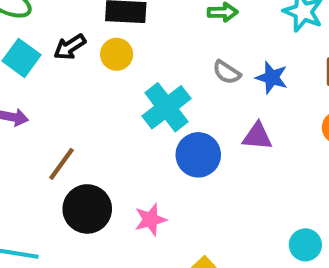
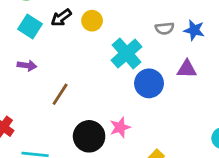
gray semicircle: (227, 72) -> (165, 28), turned -36
black circle: (87, 209) -> (89, 136), moved

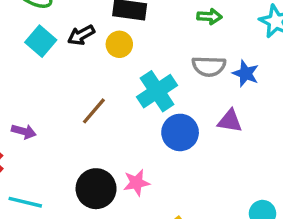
gray semicircle: (165, 28) -> (209, 66), size x1.4
purple arrow: (27, 66) -> (24, 131), moved
brown line: (60, 94) -> (94, 111), moved

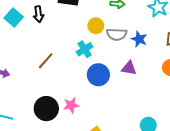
black arrow: (81, 35) -> (38, 14), turned -70
yellow circle: (119, 44) -> (96, 26), moved
cyan cross: (157, 91) -> (85, 49), size x0.7

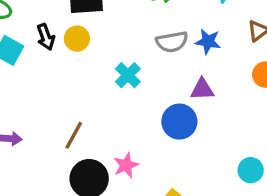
yellow circle: (96, 26) -> (77, 39), moved
brown line: (46, 61) -> (74, 135), moved
blue circle: (98, 75) -> (179, 122), moved

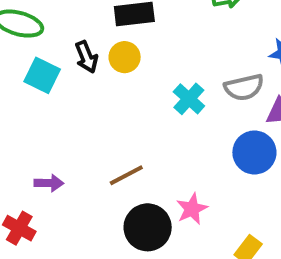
gray semicircle: (172, 42) -> (244, 87), moved
brown line: (74, 135) -> (126, 175), turned 36

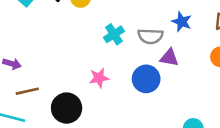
brown line: (126, 175) -> (27, 91), moved
pink star: (192, 209) -> (99, 78), moved

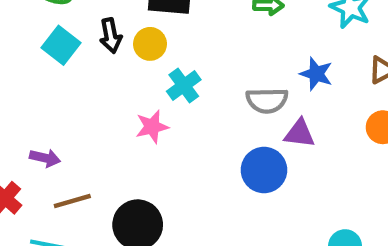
cyan cross: (114, 34) -> (184, 86), moved
pink star: (99, 78) -> (152, 127), moved

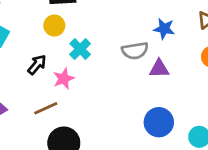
black arrow: (111, 36) -> (37, 65), moved, turned -120
blue circle: (264, 170) -> (159, 122), moved
brown line: (72, 201) -> (46, 108), moved

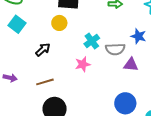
cyan cross: (80, 49) -> (92, 41), moved
pink star: (64, 79) -> (83, 64), moved

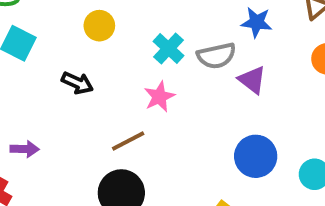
black arrow: (43, 50) -> (77, 83), turned 77
purple triangle: (131, 65) -> (252, 80), turned 42
brown line: (45, 82) -> (128, 141), moved

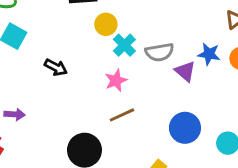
blue star: (257, 22) -> (209, 54), moved
yellow circle: (99, 26) -> (106, 24), moved
brown line: (128, 141) -> (122, 115), moved

